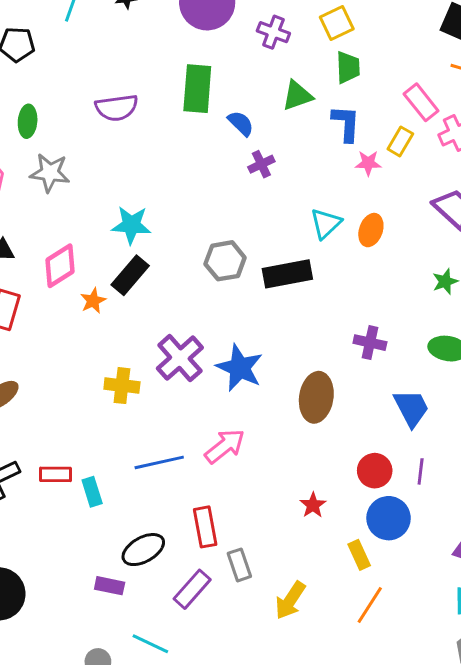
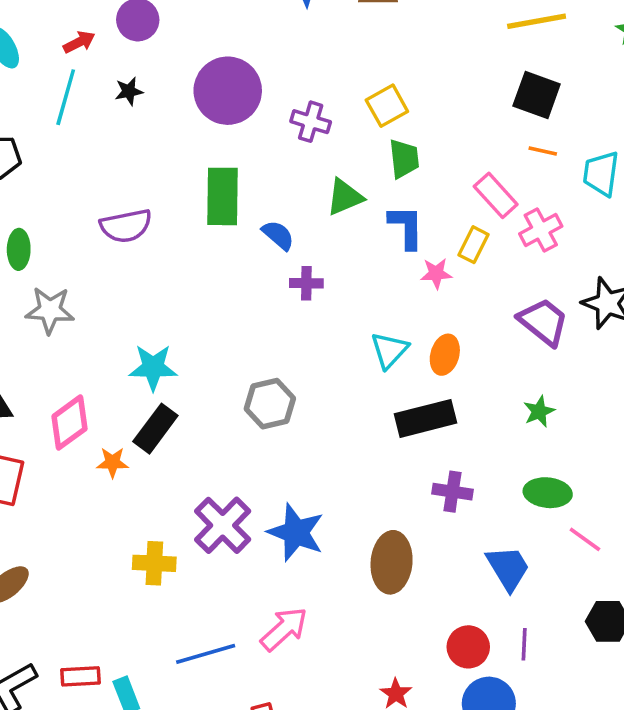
purple cross: (261, 164) -> (306, 283), turned 30
black rectangle: (287, 274) -> (426, 418), moved
orange star: (93, 301) -> (112, 462), turned 30

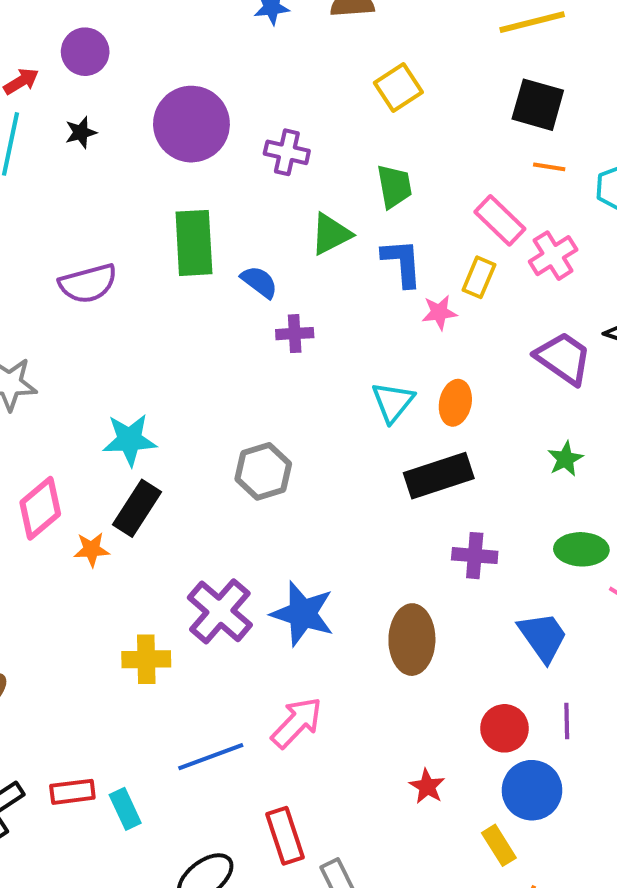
yellow square: (387, 106) -> (398, 87), moved

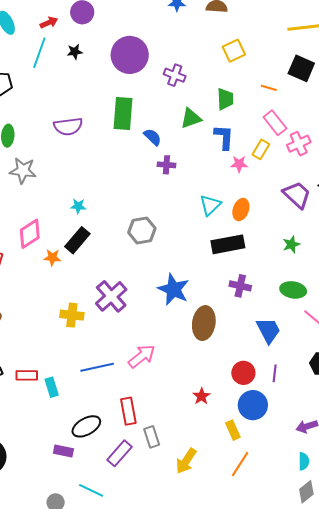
orange line: (549, 167) -> (269, 88), moved
cyan star: (130, 440) -> (78, 206), size x0.6
blue star: (303, 614) -> (173, 289), moved

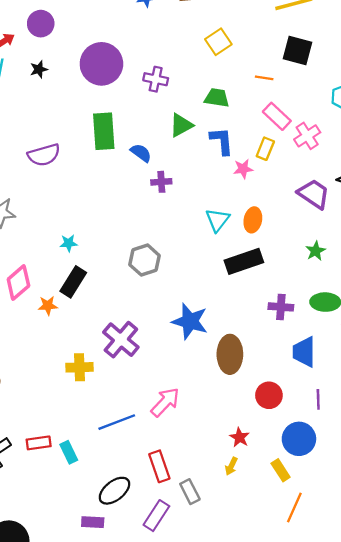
green trapezoid: (225, 99) -> (217, 98), turned -70
purple cross: (240, 286) -> (281, 307), moved
blue trapezoid: (268, 330) -> (304, 352), turned -144
red circle: (243, 373) -> (269, 395), moved
yellow arrow: (186, 461) -> (231, 466), moved, size x0.6

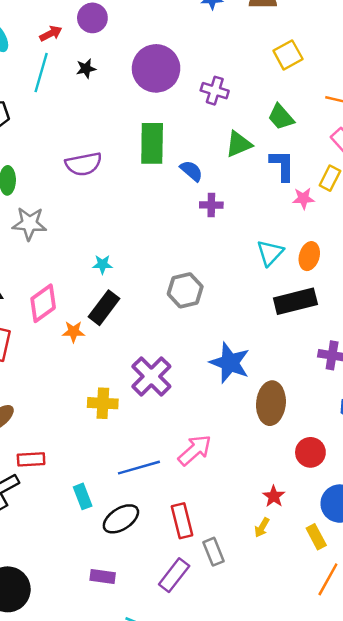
green trapezoid: (217, 98) -> (281, 117), turned -145
red rectangle: (39, 443) -> (31, 459), moved
black ellipse: (114, 491) -> (121, 519), moved

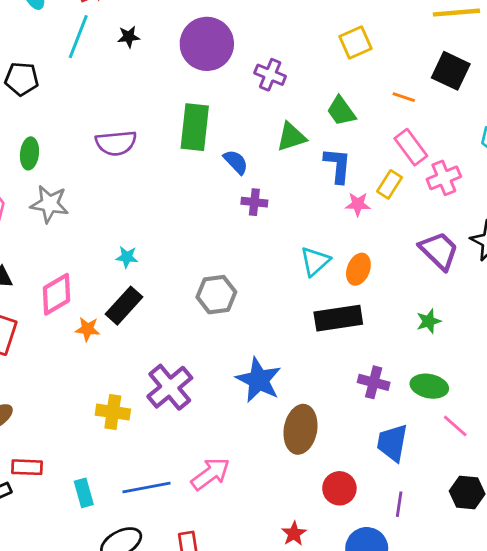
cyan rectangle: (83, 496) -> (84, 493), moved

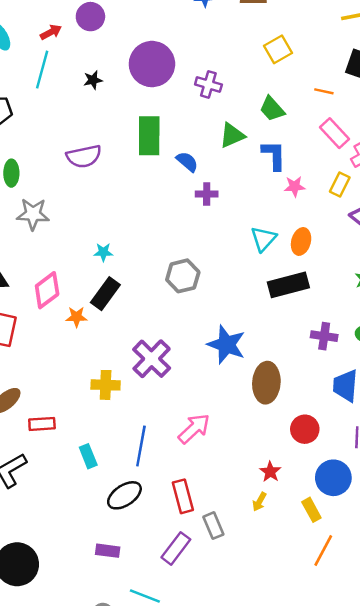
black star: (129, 37) -> (93, 80), moved
yellow rectangle: (390, 184) -> (340, 184), moved
red rectangle: (27, 467) -> (42, 424), moved
blue line: (146, 488) -> (141, 446), turned -63

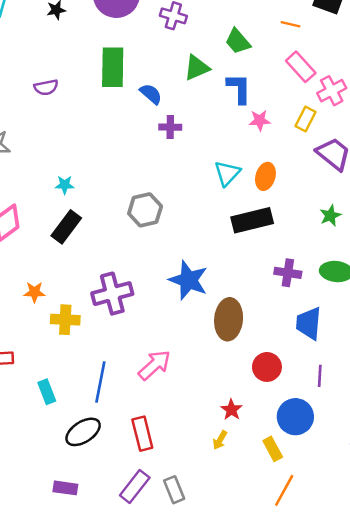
purple semicircle: (84, 156) -> (46, 87), size x0.7
orange star: (76, 317) -> (34, 292), moved
purple cross: (152, 359) -> (112, 294), turned 30
gray rectangle: (213, 526) -> (174, 490), moved

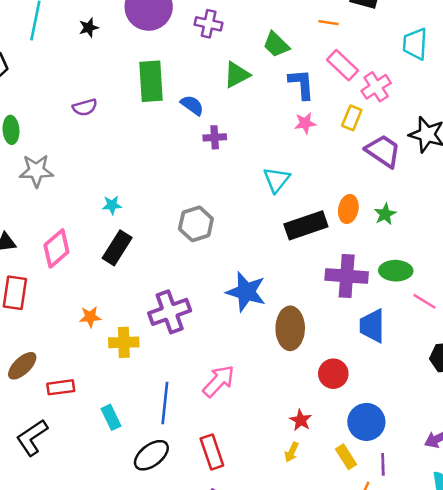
blue L-shape: (239, 88) -> (301, 84), moved
orange ellipse: (265, 176) -> (348, 209), moved
purple cross: (288, 273) -> (347, 276), size x1.5
purple line: (320, 376) -> (383, 464), moved

